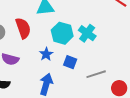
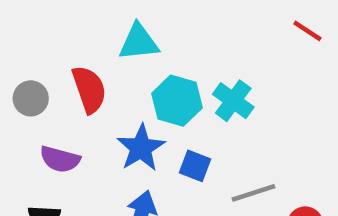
blue star: (46, 54) -> (141, 148), size x1.5

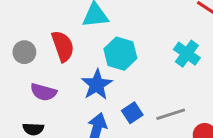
cyan cross: (233, 101) -> (187, 54), moved
blue square: (195, 166) -> (132, 113), moved, turned 36

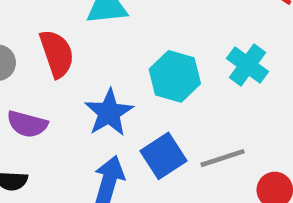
cyan hexagon: (120, 54) -> (175, 76), moved
blue square: (132, 113) -> (163, 156), size x1.4

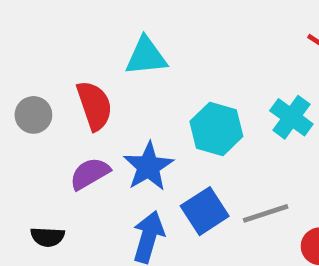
purple semicircle: (27, 124) -> (90, 174), moved, turned 135

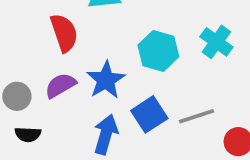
gray circle: (33, 115) -> (17, 96), moved

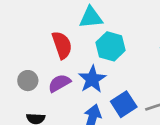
cyan hexagon: (158, 51) -> (111, 46), moved
gray circle: (17, 96) -> (28, 81), moved

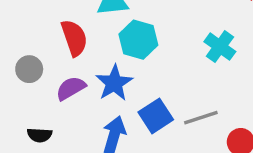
gray circle: (28, 81) -> (29, 69), moved

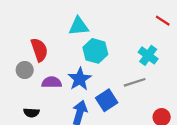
red semicircle: (74, 38) -> (39, 50), moved
purple semicircle: (71, 88) -> (52, 82), turned 30
gray line: (201, 118) -> (135, 82), moved

